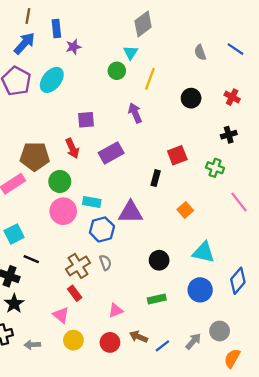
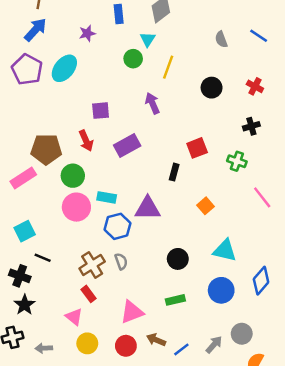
blue rectangle: (56, 29) -> (119, 14), moved
pink triangle: (116, 310) -> (132, 312), size x1.5

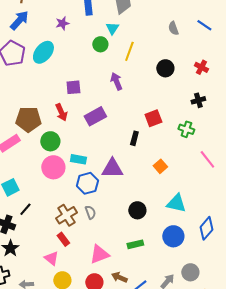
black line: (43, 258) -> (25, 209), turned -72

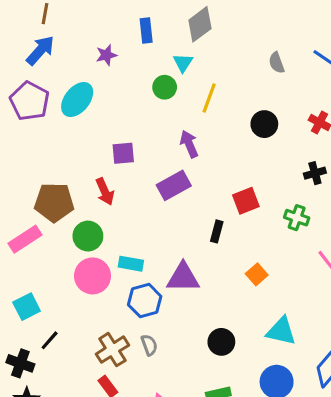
purple rectangle: (95, 116) -> (174, 185), moved

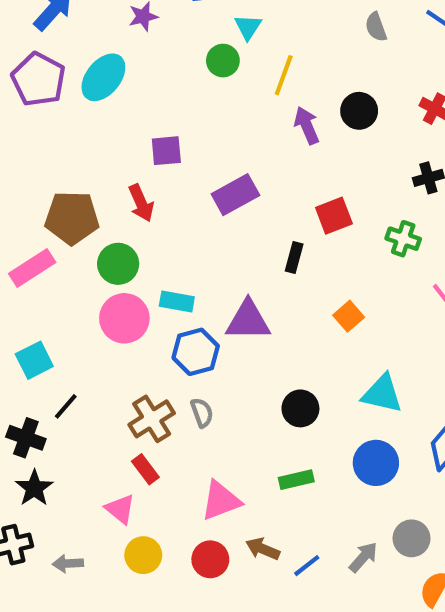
purple arrow: (189, 144) -> (307, 125), moved

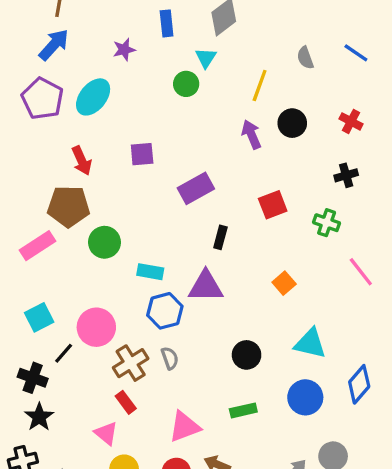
yellow line: (284, 75) -> (260, 86), moved
red arrow: (141, 203) -> (82, 161), moved
black rectangle: (294, 258) -> (220, 237), moved
pink circle: (124, 318) -> (96, 327), moved

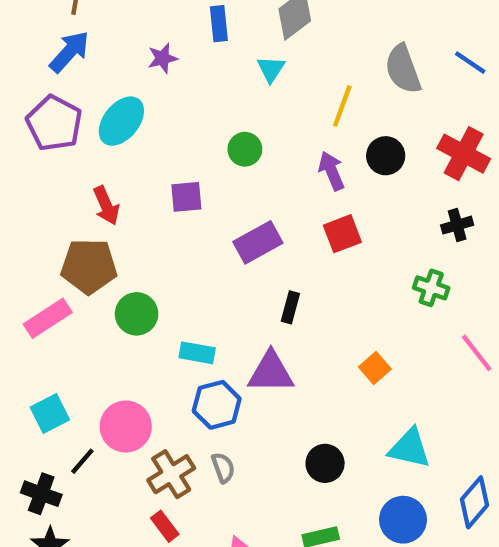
gray semicircle: (305, 58) -> (403, 69), size x1.6
green circle: (186, 84) -> (245, 149), moved
red cross: (351, 121) -> (464, 154), size x1.6
red square: (273, 205) -> (342, 234), moved

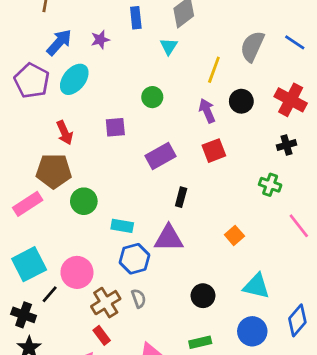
blue arrow: (69, 52) -> (59, 42), moved
gray semicircle: (403, 69) -> (252, 46), turned 44
cyan square: (50, 414) -> (29, 264), size x1.4

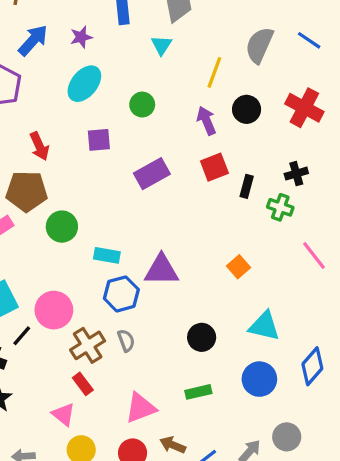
cyan ellipse: (74, 79) -> (84, 84), moved
black cross: (287, 145) -> (296, 174), moved
black rectangle: (181, 197) -> (247, 186), moved

